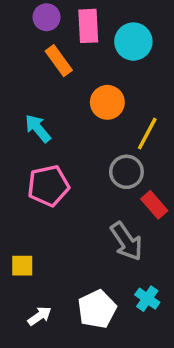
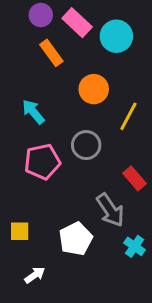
pink rectangle: (88, 26) -> (77, 23), turned -44
gray circle: (126, 172) -> (86, 145), moved
cyan cross: (147, 299) -> (135, 246), moved
white pentagon: (97, 309) -> (76, 239), moved

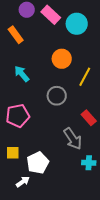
orange rectangle: (51, 53) -> (16, 35), moved
pink pentagon: (42, 162) -> (18, 116), moved
white pentagon: (76, 239) -> (38, 163), moved
cyan cross: (135, 246) -> (89, 163), turned -32

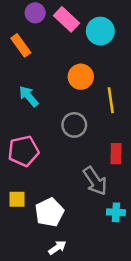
yellow line: (85, 77) -> (111, 100), turned -36
red rectangle: (89, 118) -> (116, 154), turned 42
white arrow: (23, 182) -> (57, 247), moved

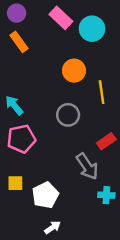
purple circle: (35, 13) -> (17, 13), moved
cyan arrow: (29, 96) -> (14, 105), moved
red rectangle: (116, 154) -> (106, 141), turned 54

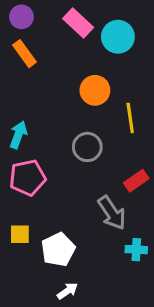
cyan arrow: (14, 105) -> (18, 135), turned 60

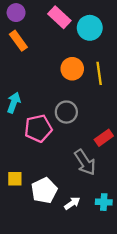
yellow line: (130, 118) -> (99, 73), moved
pink pentagon: (28, 178) -> (38, 128), moved
cyan cross: (136, 250) -> (104, 202), moved
white arrow: (67, 291) -> (72, 203), moved

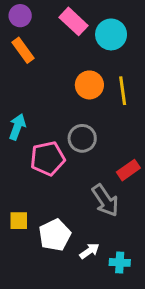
cyan cross: (104, 202) -> (120, 262), moved

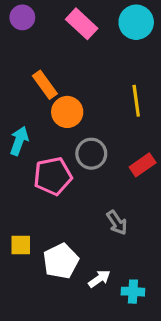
cyan circle: (111, 34) -> (136, 22), moved
orange rectangle: (23, 50) -> (45, 85), moved
orange circle: (89, 85) -> (67, 112), moved
red rectangle: (128, 170) -> (143, 165), moved
gray arrow: (105, 200) -> (117, 223), size x0.7

